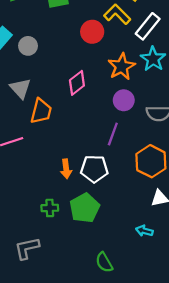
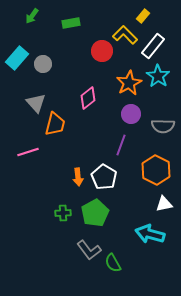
white pentagon: (94, 169) -> (104, 177), turned 30
cyan arrow: (144, 231) -> (150, 234), size x1.8
gray L-shape: (27, 248) -> (89, 250), moved, turned -115

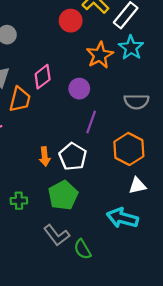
pink diamond: (88, 98) -> (43, 77), moved
purple circle: (131, 114) -> (79, 89), moved
green cross: (63, 213) -> (19, 201), moved

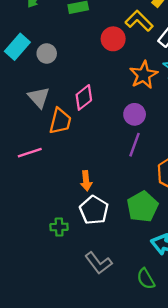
purple circle: (79, 89) -> (135, 114), moved
white pentagon: (73, 157) -> (94, 210), moved
green pentagon: (63, 195) -> (142, 207), moved
green semicircle: (82, 249) -> (146, 279), moved

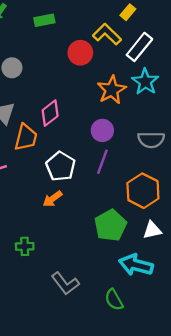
orange arrow: (86, 181) -> (52, 199), turned 60
white pentagon: (94, 210) -> (61, 166), moved

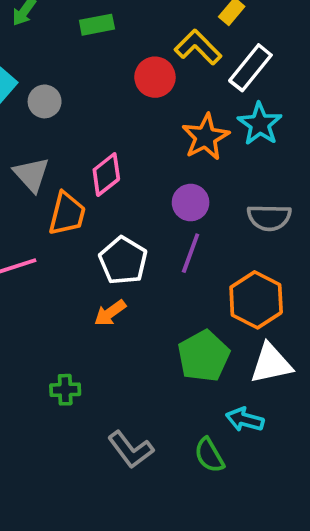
white triangle: (152, 230) -> (271, 363), size x1.4
cyan arrow: (136, 265) -> (245, 420), size x0.7
green semicircle: (114, 300) -> (209, 455), moved

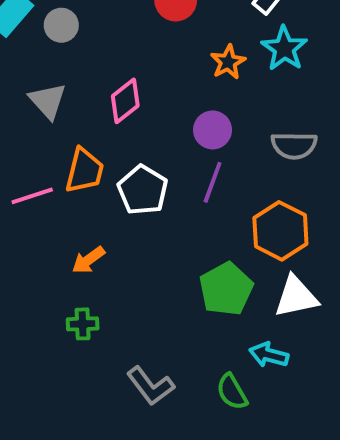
orange star: (206, 137) -> (228, 62), size x0.7
orange trapezoid: (67, 214) -> (85, 171), moved
orange arrow: (110, 313) -> (88, 260), moved

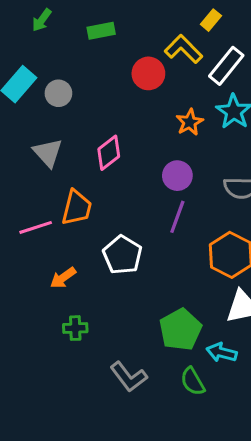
white pentagon: (143, 190) -> (122, 255), moved
orange arrow: (88, 260) -> (63, 278), moved
green pentagon: (226, 289) -> (180, 330), moved

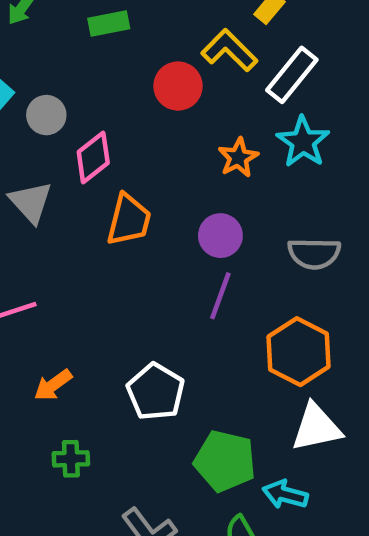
pink diamond: (109, 153) -> (93, 157), moved
orange trapezoid: (77, 208) -> (129, 220), moved
white pentagon: (122, 255) -> (156, 392), moved
green pentagon: (180, 330) -> (225, 461), turned -30

